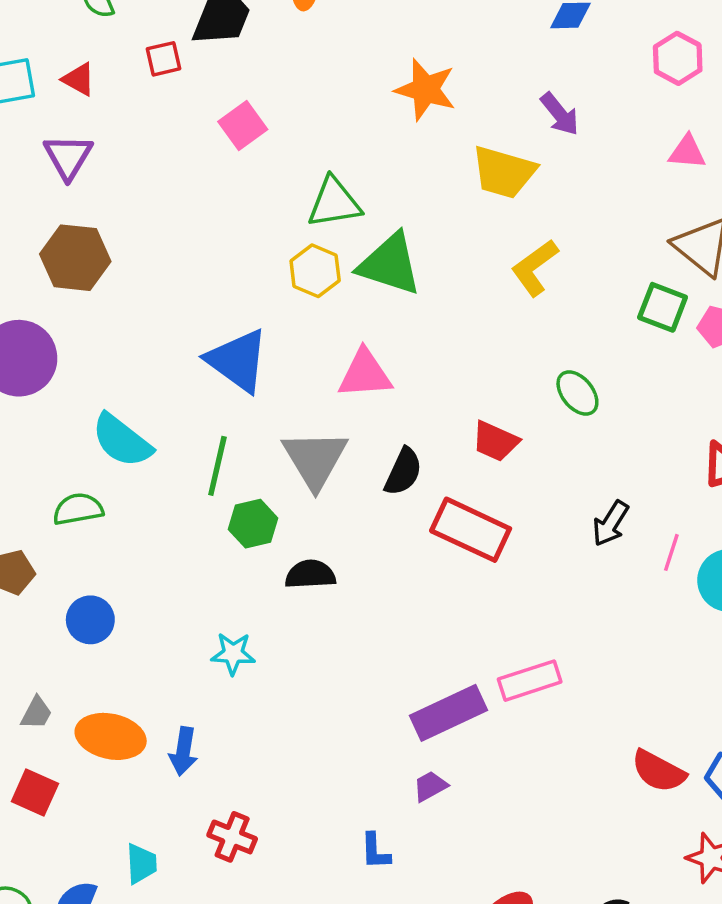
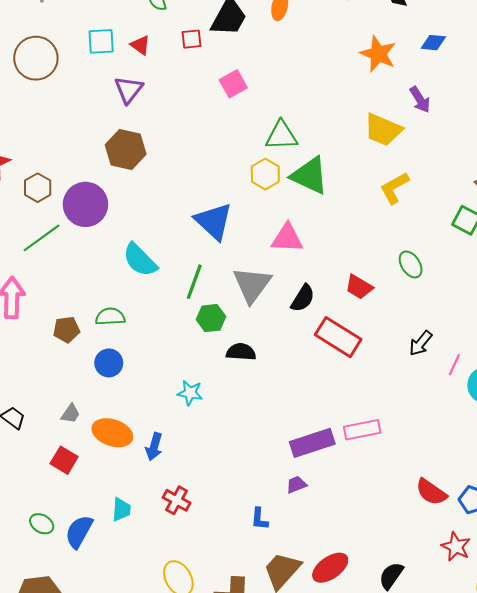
orange star: (425, 89) -> (378, 54), moved
green semicircle: (78, 509) -> (110, 317), moved

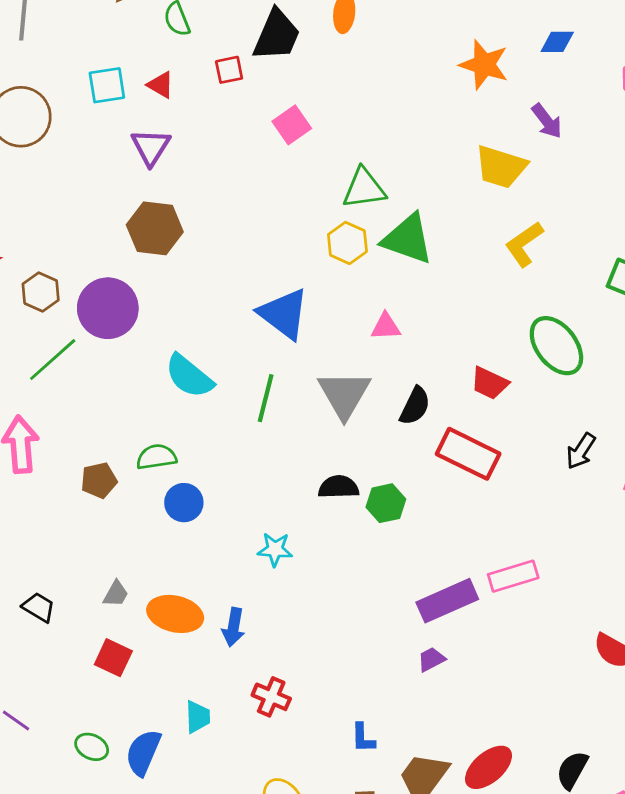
pink triangle: (287, 238) -> (386, 327), size x0.7
green ellipse: (411, 264) -> (556, 346), size x1.6
green hexagon: (211, 318) -> (386, 503), moved
blue circle: (109, 363) -> (184, 503), moved
blue L-shape: (259, 519) -> (363, 738), moved

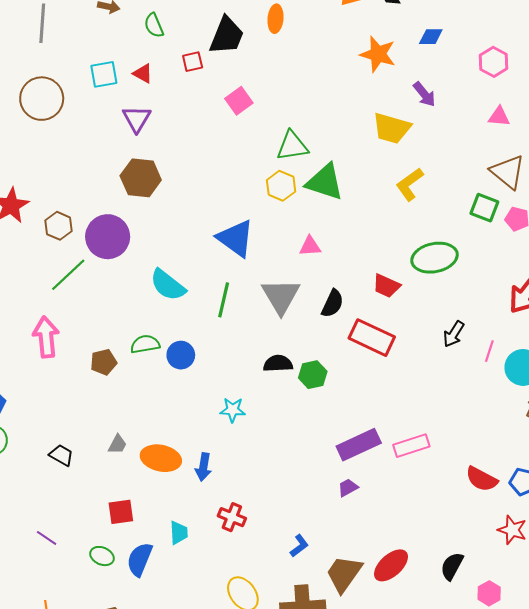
green ellipse: (556, 346) -> (435, 258), turned -63
blue circle: (184, 503) -> (181, 355), moved
pink rectangle: (513, 576) -> (411, 446), moved
red square: (113, 658) -> (121, 512), moved, turned -32
blue L-shape: (363, 738) -> (299, 546), turned -125

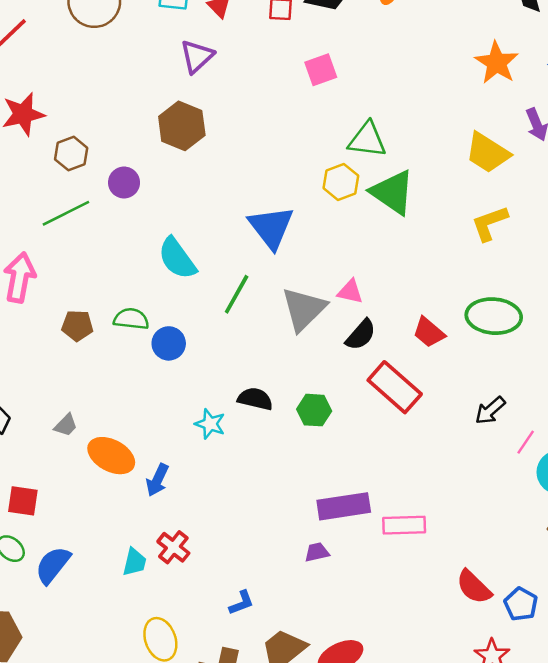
purple circle: (108, 237) -> (124, 183), size x0.6
pink triangle: (310, 246) -> (350, 292), moved
black semicircle: (278, 364) -> (255, 399), moved
red square: (121, 512) -> (23, 501), moved
cyan trapezoid: (179, 533) -> (135, 562), moved

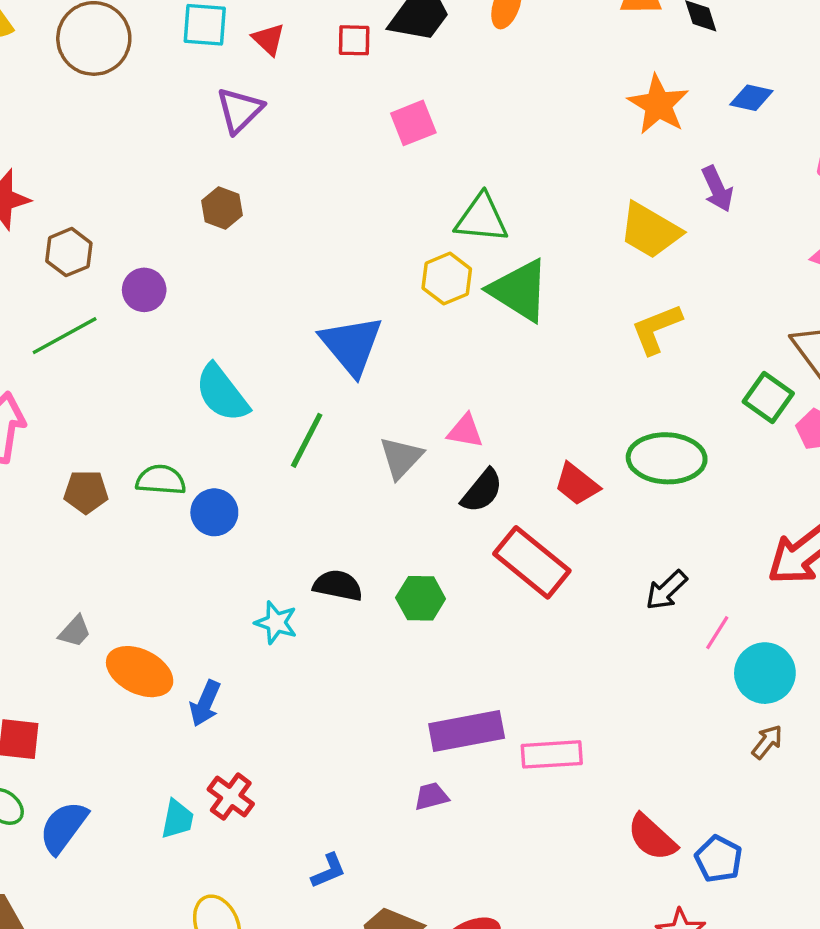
brown hexagon: (182, 126) -> (222, 208), size x0.6
gray triangle: (304, 309) -> (401, 458), size x0.7

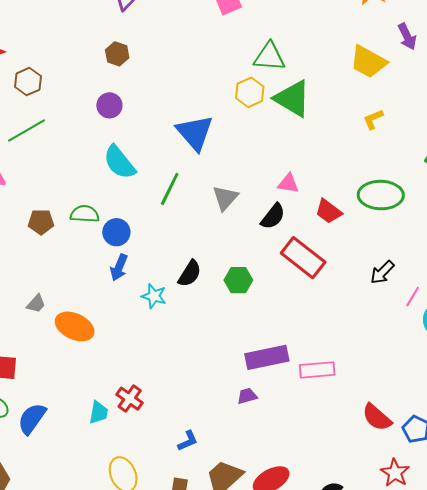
purple circle: (144, 290) -> (109, 105), moved
yellow L-shape: (656, 329) -> (373, 119), size x0.7
pink triangle: (465, 431) -> (288, 183), moved
black semicircle: (338, 585) -> (190, 274), turned 112
blue arrow: (205, 703) -> (119, 267), moved

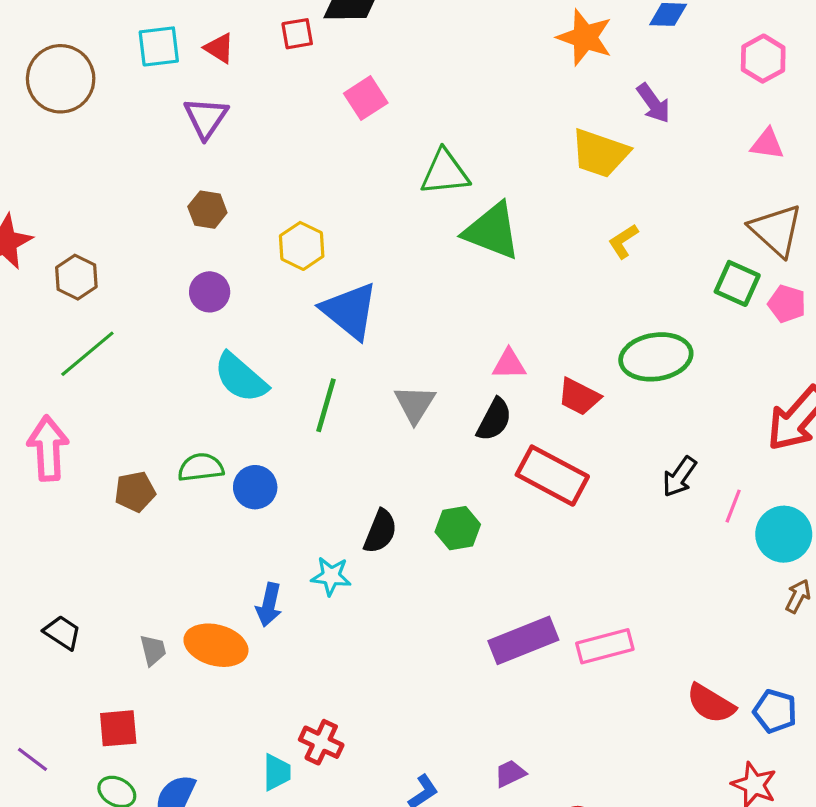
yellow hexagon: (250, 92) -> (302, 246), moved
blue arrow: (119, 267) -> (269, 605), moved
gray trapezoid: (36, 304) -> (153, 650), moved, turned -45
purple trapezoid: (247, 396) -> (510, 773), moved

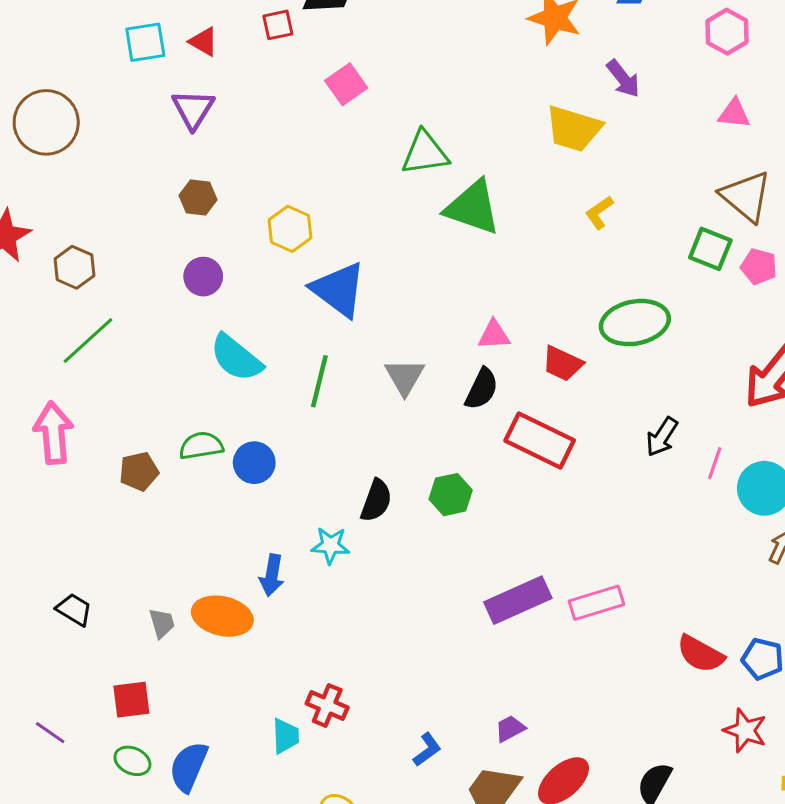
brown circle: (61, 79) -> (46, 122), moved

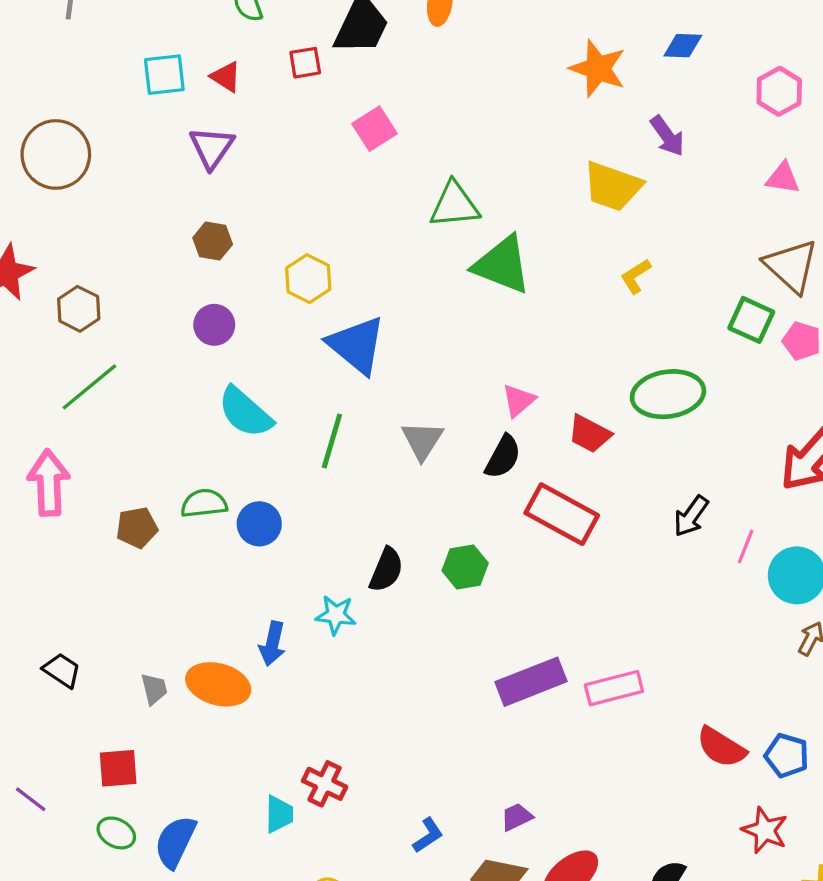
pink triangle: (494, 335) -> (518, 400), turned -40

